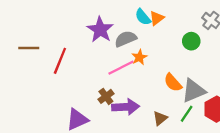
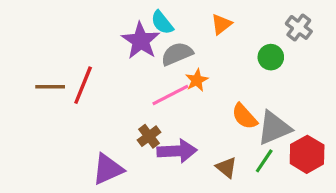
cyan semicircle: (143, 17) -> (162, 23), moved
brown line: (29, 48) -> (50, 87), moved
brown triangle: (160, 118) -> (226, 167), turned -42

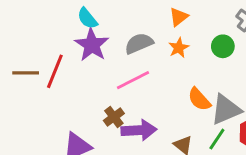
cyan semicircle: (162, 23) -> (87, 18), moved
purple star: (141, 41) -> (92, 45), moved
orange star: (197, 80) -> (179, 48), moved

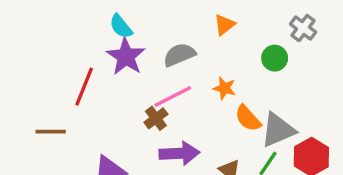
orange star: (179, 48) -> (224, 88), moved, turned -30
brown line: (26, 73) -> (51, 132), moved
brown cross: (114, 117) -> (156, 118), moved

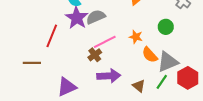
gray semicircle: (179, 55) -> (96, 17), moved
green circle: (275, 58) -> (166, 27), moved

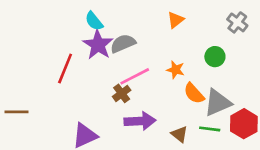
brown line: (32, 63) -> (16, 112), moved
green line: (162, 82) -> (210, 129), turned 63

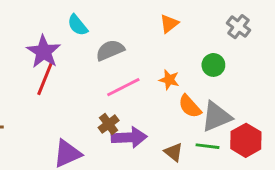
purple star: (98, 45) -> (44, 52), moved
brown cross: (122, 93) -> (109, 124), moved

